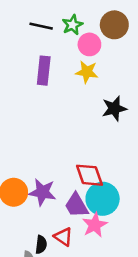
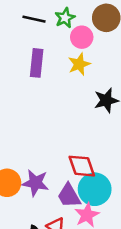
yellow star: (87, 72) -> (79, 64), turned -30

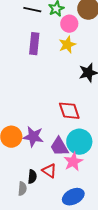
red diamond: (82, 166) -> (69, 111), moved

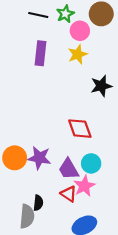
cyan circle: (79, 142) -> (91, 163), size x0.7
red triangle: (49, 171) -> (69, 194), moved
gray semicircle: (22, 189) -> (27, 216), size x1.5

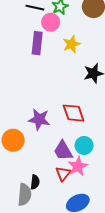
pink circle: (80, 31) -> (51, 22), moved
purple star: (39, 158) -> (39, 119), moved
red triangle: (69, 194) -> (63, 174), turned 35

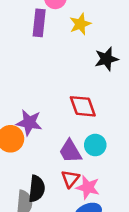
purple star: (39, 119) -> (29, 123), moved
pink star: (78, 166) -> (88, 187), moved, turned -30
black semicircle: (35, 182) -> (37, 189), size x1.5

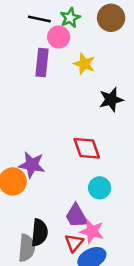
yellow star: (80, 24) -> (84, 64), turned -30
purple trapezoid: (70, 151) -> (77, 216), moved
red triangle: (70, 179) -> (74, 243), moved

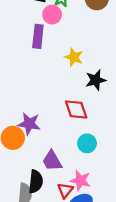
yellow star: (84, 64) -> (74, 57), moved
black star: (111, 100) -> (96, 80), moved
purple trapezoid: (77, 216) -> (52, 161), moved

